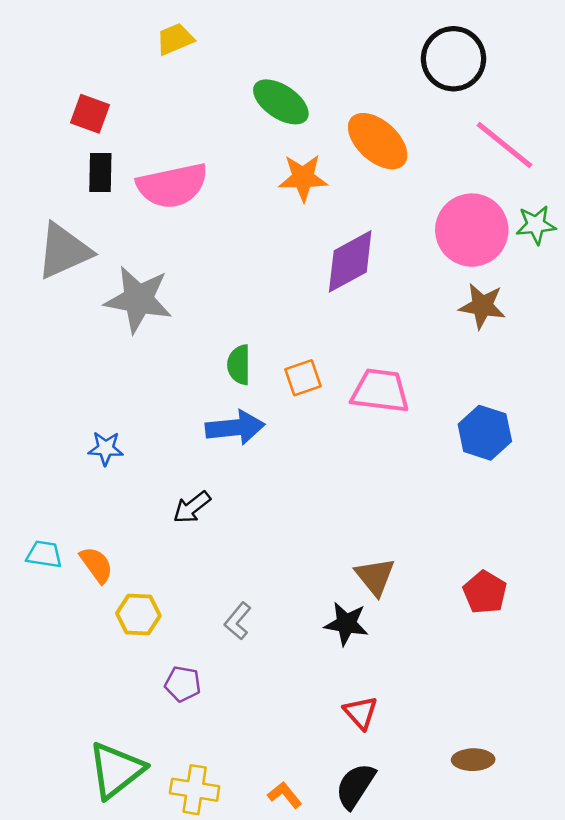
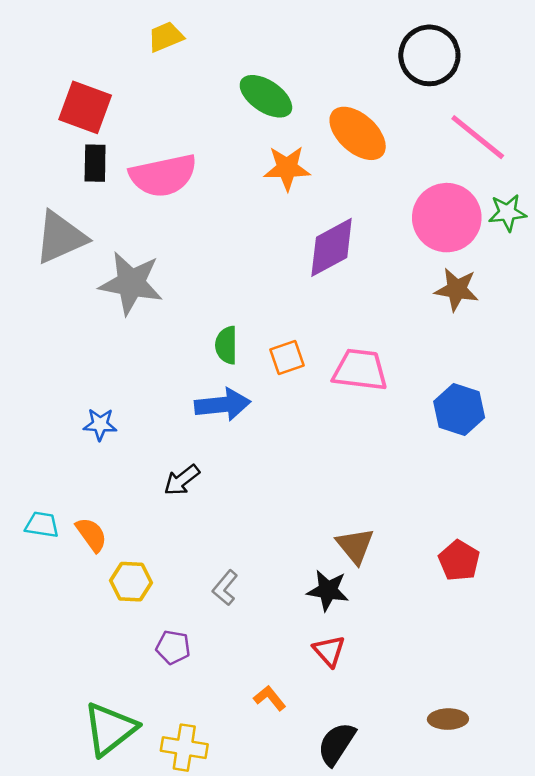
red square: (90, 114) -> (85, 107), size x1.4
red triangle: (361, 713) -> (329, 651), moved
orange L-shape: (285, 795) -> (270, 698), moved

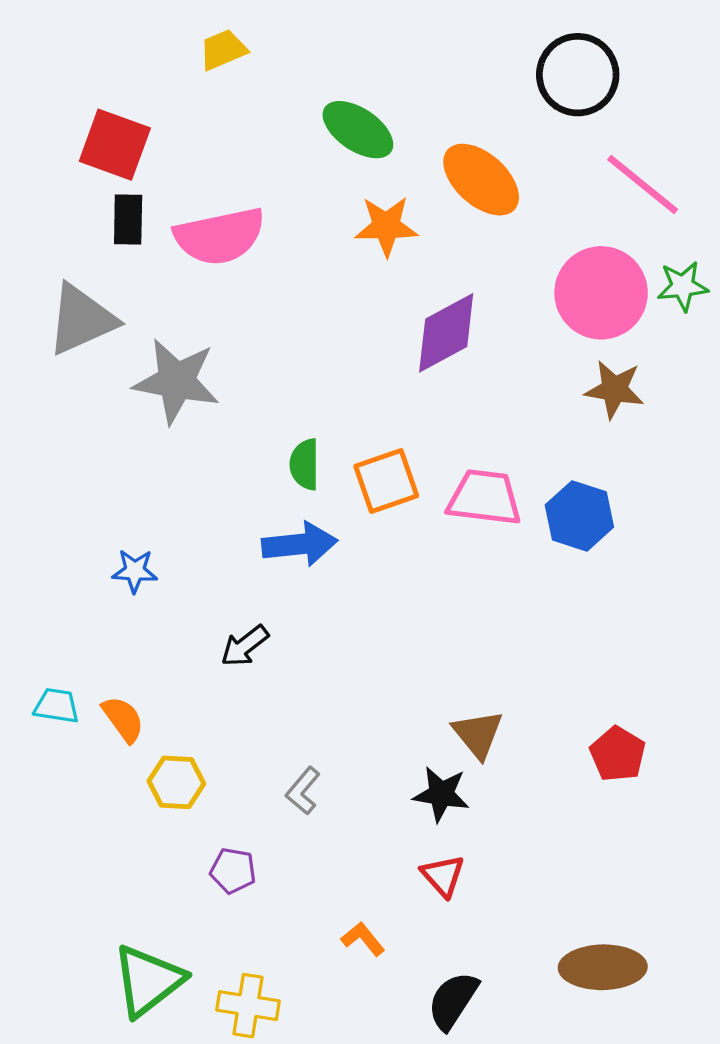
orange square: (287, 358) -> (386, 481), size x1.4
blue hexagon: (459, 410) -> (579, 516), moved
brown ellipse: (448, 719) -> (603, 967), size x1.6

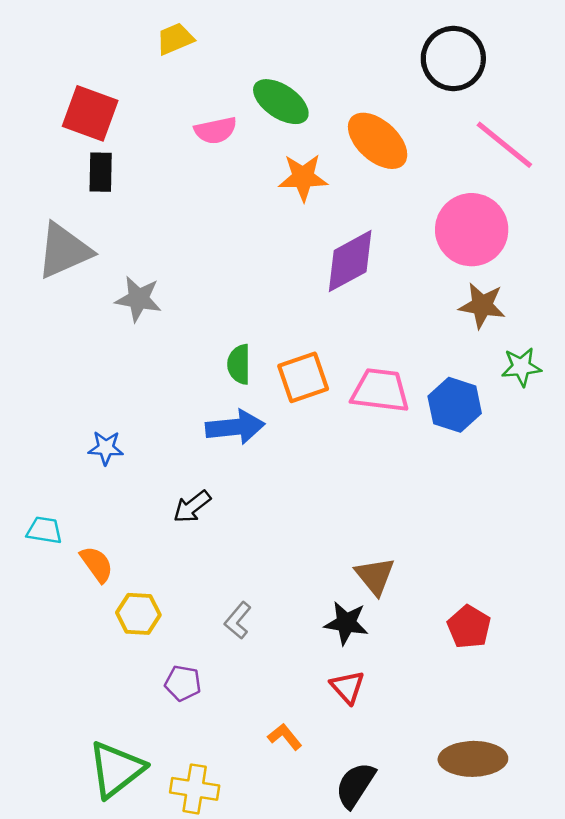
pink semicircle: (220, 236) -> (216, 130), moved, size x0.6
green star: (683, 286) -> (521, 367), moved
gray star: (176, 381) -> (138, 299), size x0.7
cyan trapezoid: (56, 706) -> (44, 530), moved
red pentagon: (618, 754) -> (469, 627), moved

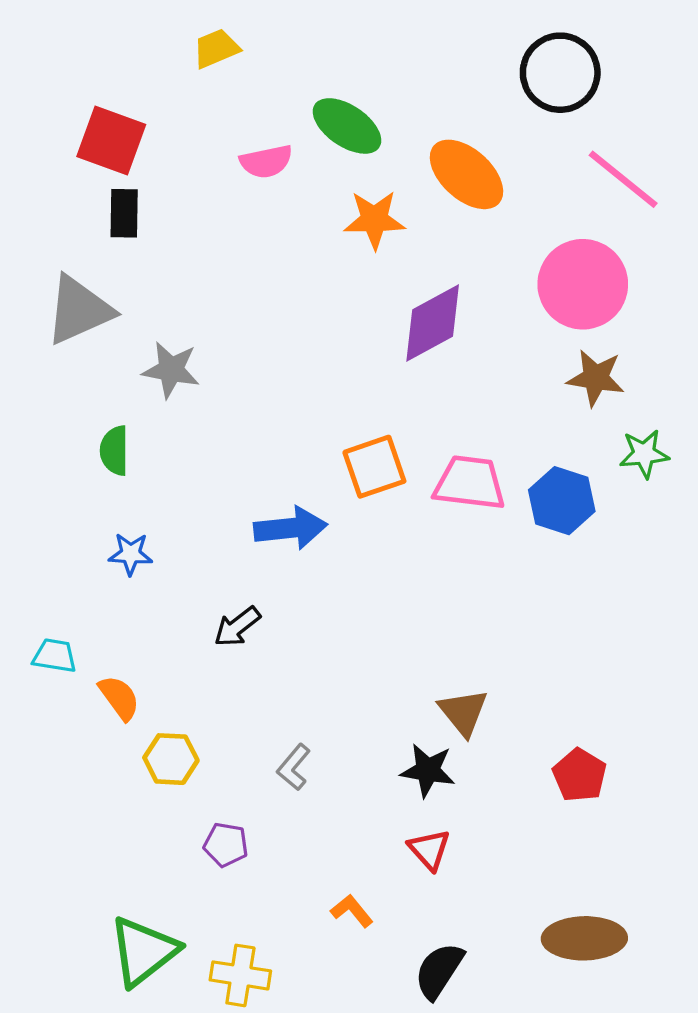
green semicircle: (239, 364) -> (114, 451), moved

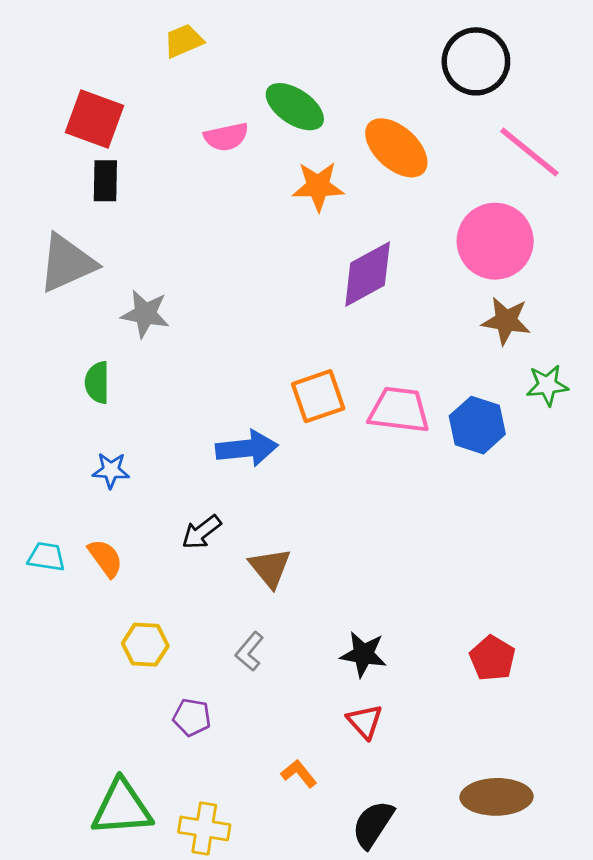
orange semicircle: (119, 698) -> (105, 558), moved
brown triangle: (463, 712) -> (270, 568), moved
green triangle: (143, 951) -> (122, 808), turned 34

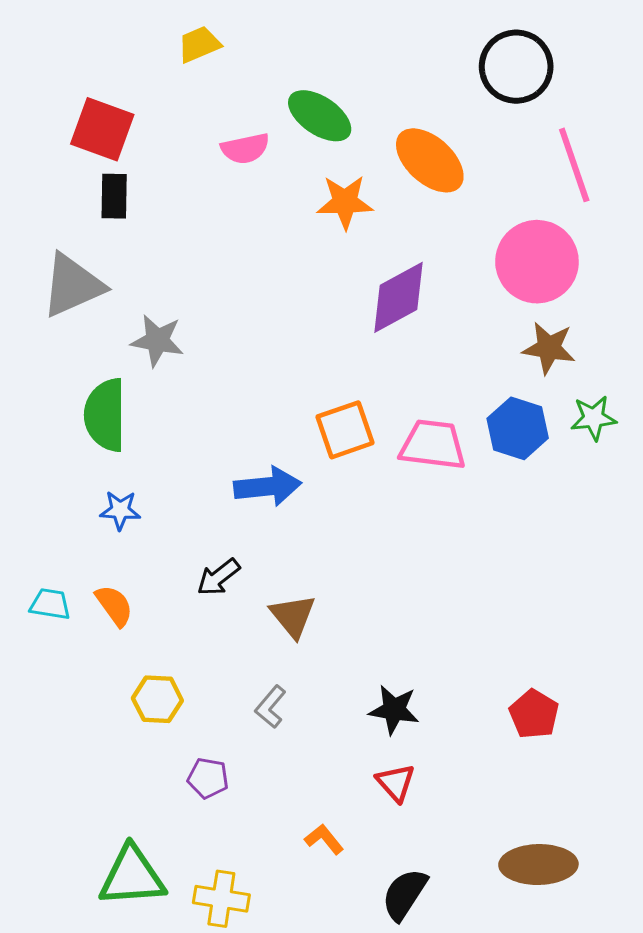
pink line: (529, 152) -> (574, 165), turned 32
green semicircle: (97, 382) -> (105, 415), size x1.6
blue hexagon: (477, 425) -> (518, 428), moved

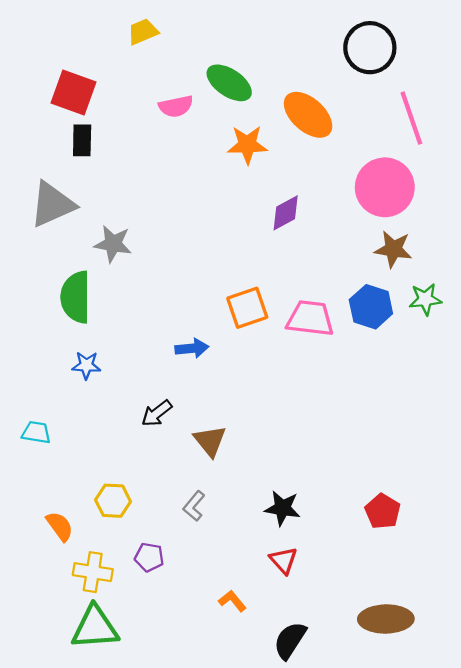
purple diamond: (399, 297) -> (286, 213), size x0.7
blue arrow: (268, 486) -> (192, 348), size x0.7
orange semicircle: (114, 606) -> (60, 526), moved
yellow cross: (221, 899) -> (93, 572), moved

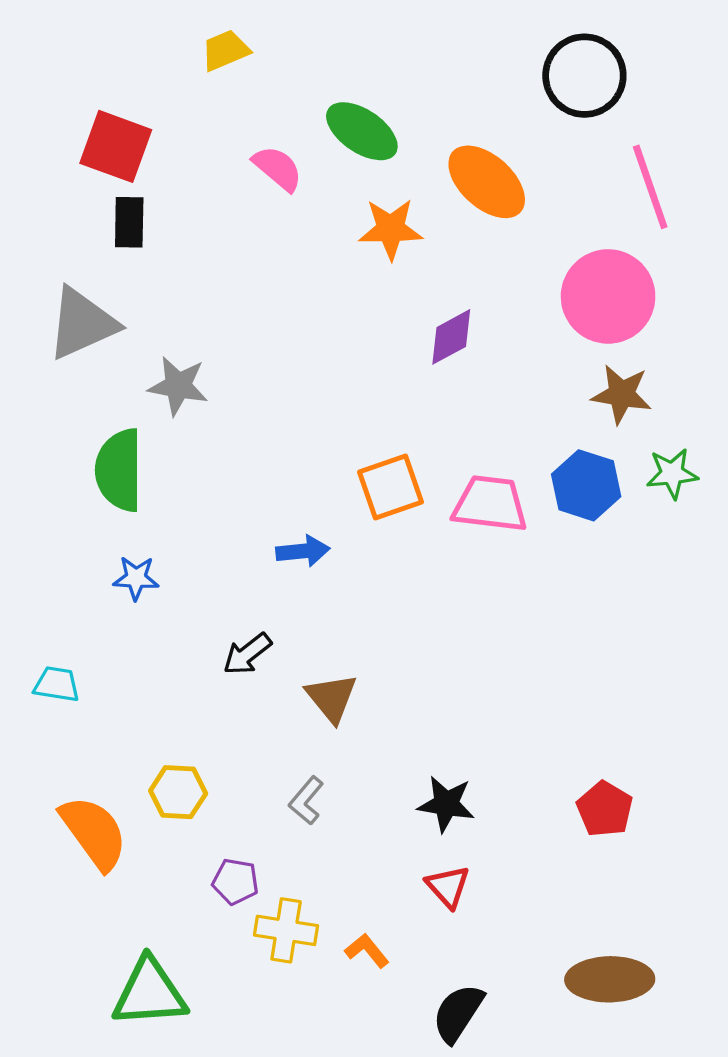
pink semicircle: (176, 106) -> (278, 168), turned -128
orange semicircle: (60, 526) -> (94, 833), size x1.6
yellow cross: (93, 572) -> (286, 930), moved

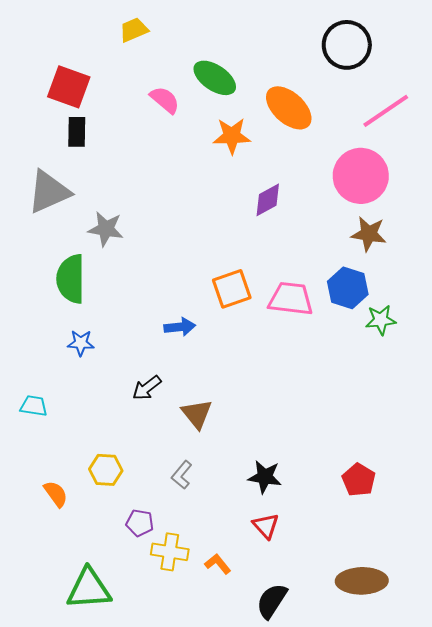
pink line: (650, 187) -> (386, 111), turned 75
green star: (672, 474) -> (381, 320), moved
orange semicircle: (94, 833) -> (56, 494), size x0.6

